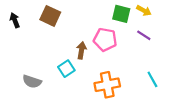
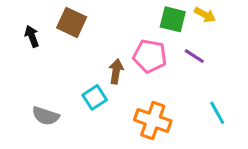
black arrow: (15, 20) -> (32, 36), moved
purple line: (144, 35) -> (194, 56), moved
orange cross: (107, 85) -> (153, 120), turned 30

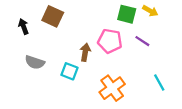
cyan square: (95, 97) -> (70, 71), turned -36
gray semicircle: (46, 116) -> (35, 62), moved
orange cross: (153, 120) -> (112, 88), turned 35

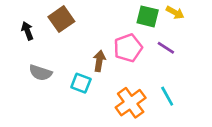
brown square: (53, 16) -> (61, 19), turned 30
pink pentagon: (110, 41) -> (128, 48), turned -30
cyan line: (159, 83) -> (167, 96), moved

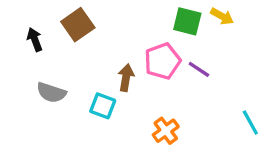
purple line: (166, 48) -> (199, 69), moved
cyan line: (167, 96) -> (250, 122), moved
orange cross: (131, 103) -> (166, 131), size x0.7

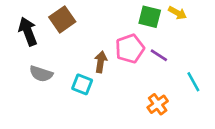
black arrow: (35, 40) -> (28, 31), size x1.5
cyan line: (250, 122) -> (193, 82), moved
orange cross: (166, 131) -> (158, 104), moved

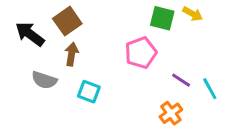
black arrow: (28, 31) -> (30, 34), turned -32
purple line: (159, 55) -> (181, 80), moved
brown arrow: (101, 62) -> (72, 54), moved

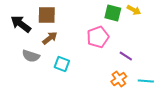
brown square: (67, 21) -> (47, 15), turned 36
brown arrow: (72, 54) -> (50, 38), turned 42
cyan line: (210, 89) -> (146, 81), moved, turned -56

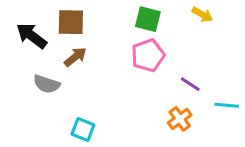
green square: (113, 13) -> (148, 19), moved
cyan square: (62, 64) -> (83, 129), moved
cyan line: (146, 81) -> (227, 105), moved

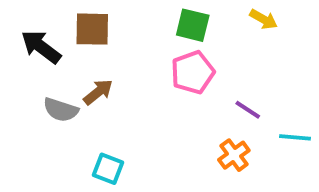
brown arrow: (75, 57) -> (98, 92), moved

